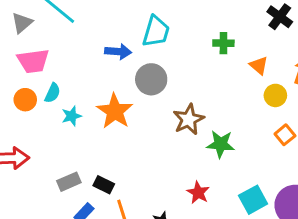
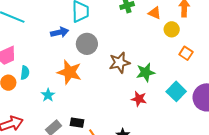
cyan star: (72, 116) -> (48, 95), moved
brown star: (189, 119) -> (120, 63), turned 30
red star: (198, 193) -> (139, 99), moved
cyan square: (253, 200) -> (176, 91), moved

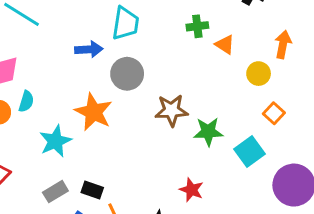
orange triangle: (155, 13) -> (225, 45), moved
cyan square: (176, 91) -> (250, 151), moved
cyan star: (48, 95) -> (55, 141), size x1.5
red star: (139, 99) -> (191, 190), moved

